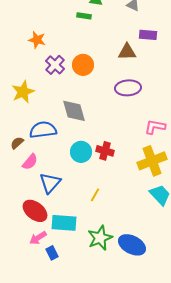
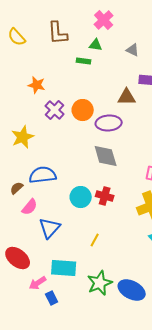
purple ellipse: (128, 88) -> (109, 123), moved
gray diamond: (74, 111) -> (106, 156), moved
red ellipse: (35, 211) -> (18, 258), moved

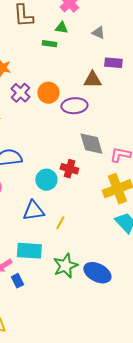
gray diamond: (106, 156) -> (91, 144), moved
red cross: (105, 196) -> (69, 169), moved
blue triangle: (50, 228) -> (33, 211), moved, turned 40

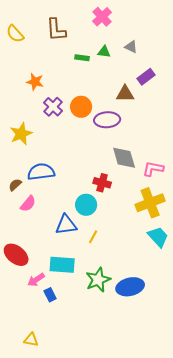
green triangle: (61, 28) -> (104, 52), moved
purple rectangle: (113, 63) -> (146, 77), turned -42
cyan circle: (46, 180) -> (86, 205), moved
blue ellipse: (97, 273) -> (130, 287), turned -40

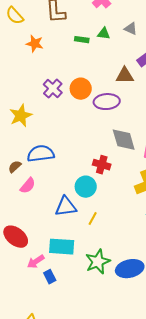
orange star: (35, 82) -> (35, 44), moved

